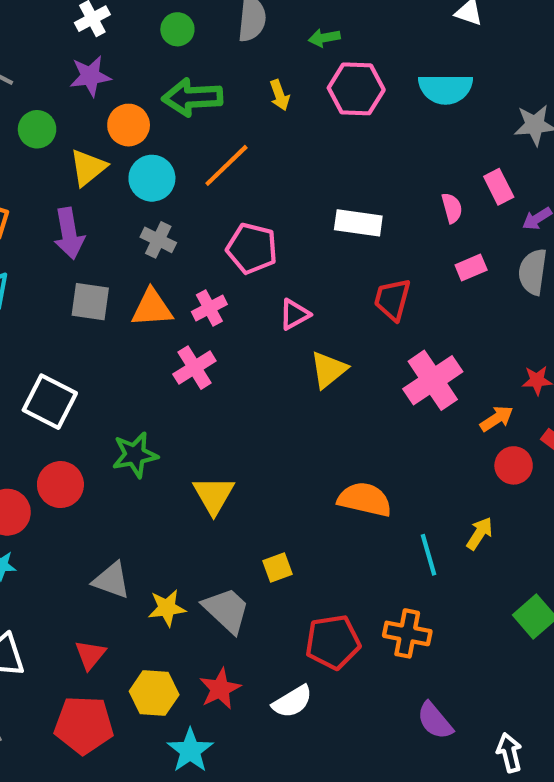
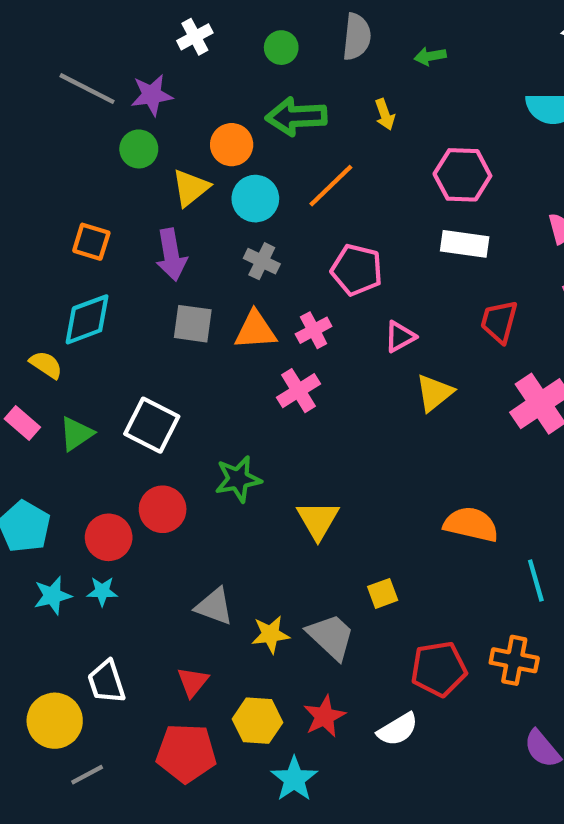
purple star: (90, 76) -> (152, 95), moved
pink hexagon: (356, 89) -> (462, 175), moved

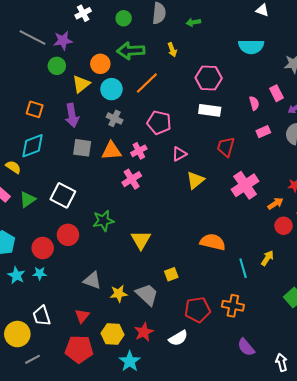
cyan star: (53, 596) -> (16, 275), turned -30

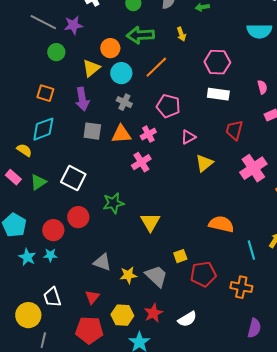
green circle: (57, 66) -> (56, 52), moved
red pentagon: (197, 310) -> (203, 274), moved
purple semicircle: (246, 347) -> (254, 328), turned -126
gray line: (33, 359) -> (43, 340), turned -49

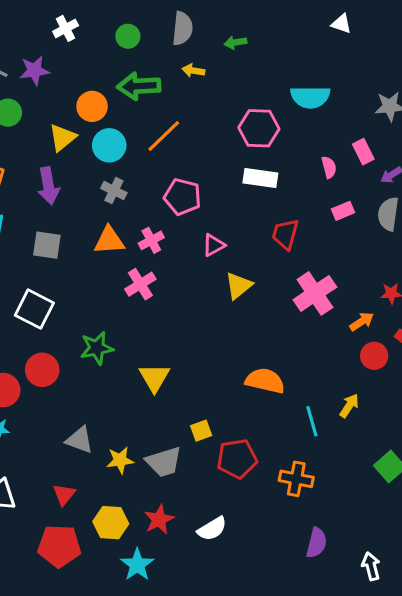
cyan semicircle: (259, 31) -> (310, 97), moved
yellow arrow: (181, 34) -> (193, 71), moved, turned 120
gray square: (92, 131) -> (47, 245), moved
gray trapezoid: (156, 276) -> (164, 462), turned 120

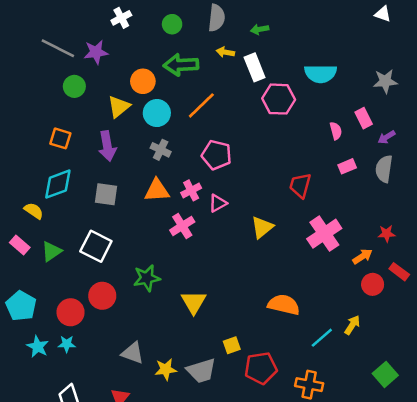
white triangle: (341, 24) -> (383, 14), moved
white rectangle: (260, 178) -> (255, 67), moved, turned 60
pink triangle: (214, 245) -> (218, 203), moved
cyan line: (312, 421) -> (322, 338), turned 65

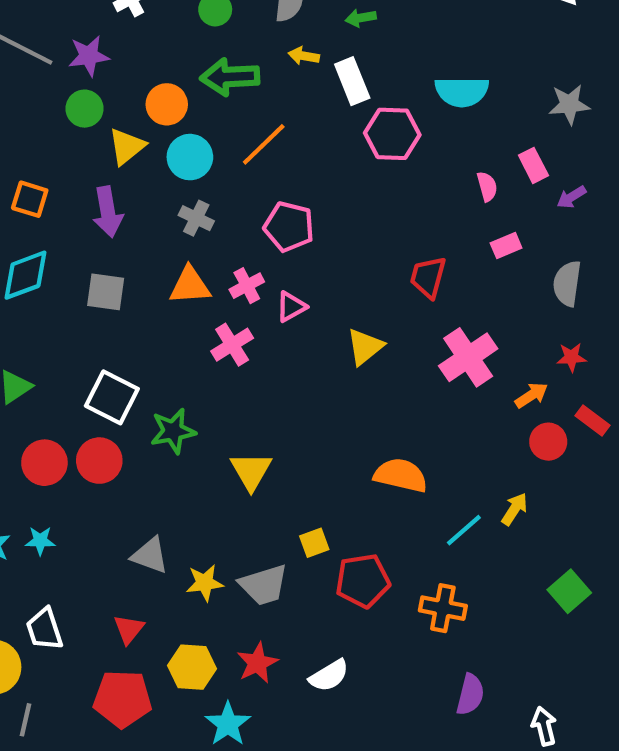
green circle: (74, 86) -> (85, 109), moved
gray semicircle: (384, 169) -> (567, 283), moved
white square: (96, 246) -> (112, 397), moved
red circle: (71, 312) -> (44, 463), moved

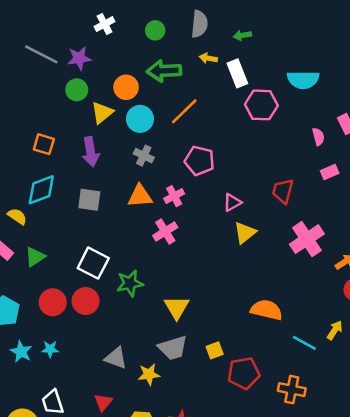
pink triangle: (291, 307) -> (232, 202), moved
cyan line: (464, 530) -> (304, 343), turned 70
gray trapezoid: (264, 585) -> (173, 348), moved

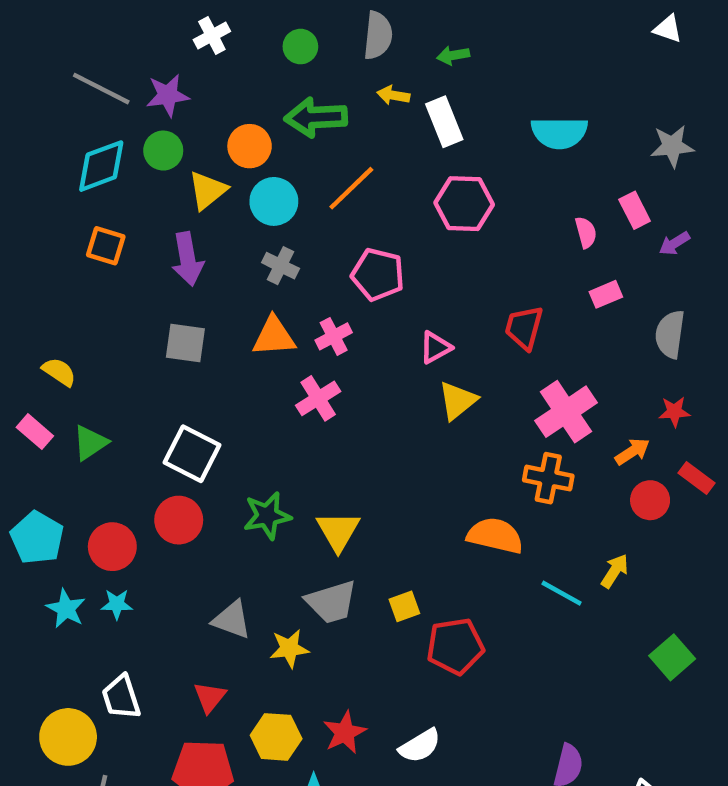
pink hexagon: (261, 105) -> (464, 204), moved
cyan diamond: (41, 190) -> (101, 166), moved
green star: (130, 283) -> (267, 516), moved
red circle: (53, 302) -> (112, 547), moved
orange cross: (292, 390) -> (548, 478), moved

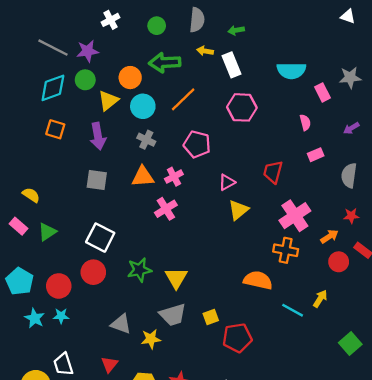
pink rectangle: (635, 210) -> (322, 92), moved

